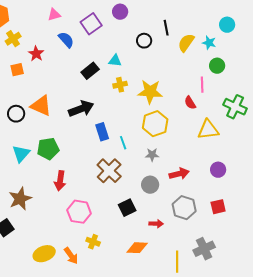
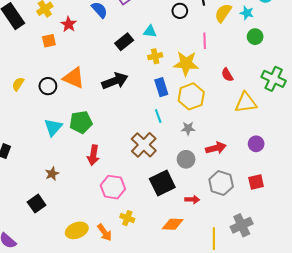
pink line: (202, 85) -> (205, 41), moved
blue rectangle: (102, 132) -> (161, 87), moved
brown star: (20, 199) -> (52, 174), size x0.6
black square: (127, 208) -> (162, 183), size x1.4

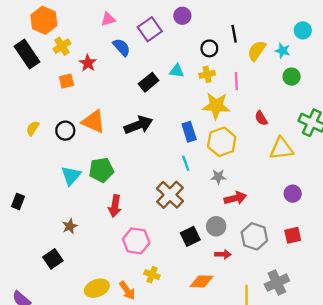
yellow cross: (155, 56) -> (207, 74), moved
red arrow: (216, 148) -> (235, 198), moved
gray circle: (186, 159) -> (216, 226), moved
black square: (162, 183) -> (190, 236), size x0.7

